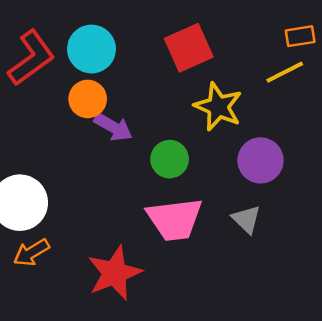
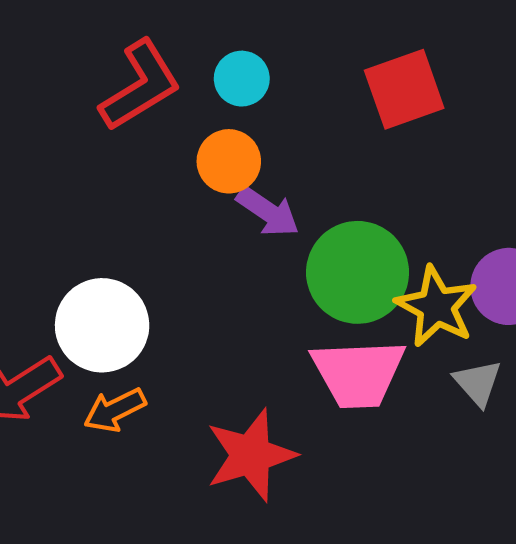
cyan circle: (91, 49) -> (242, 79), size x0.7
yellow star: (218, 107) -> (436, 307), moved
green circle: (170, 159) -> (358, 272), size x1.6

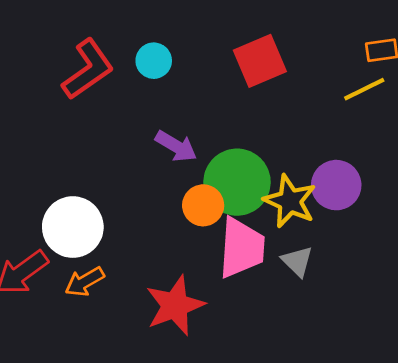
orange circle: (229, 161) -> (203, 205), moved
pink trapezoid: (358, 373) -> (242, 248), turned -80
gray triangle: (478, 383) -> (297, 261), moved

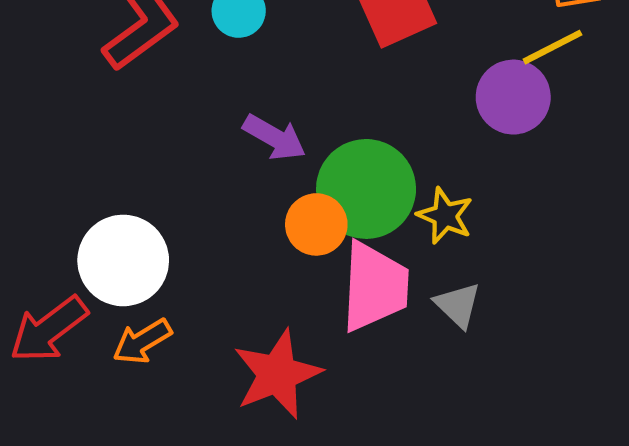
purple circle: (336, 185) -> (513, 97), moved
yellow star: (290, 201) -> (445, 216), size x0.7

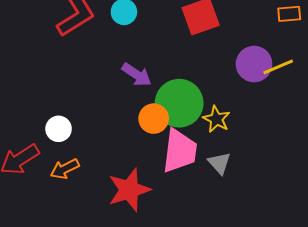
yellow line: (553, 47) -> (278, 67), moved
white circle: (123, 260) -> (59, 129), size x0.6

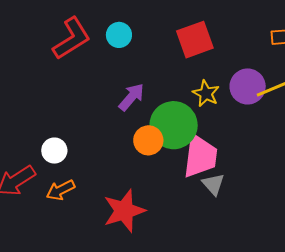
purple arrow: (137, 75) -> (131, 97), turned -84
yellow star: (216, 119) -> (206, 93), moved
pink trapezoid: (180, 151) -> (200, 156), moved

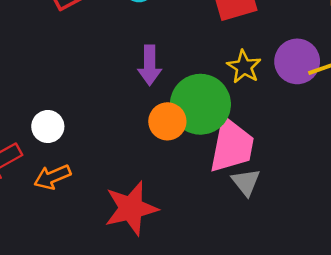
purple arrow: (131, 97) -> (150, 65), turned 136

